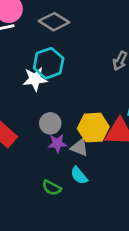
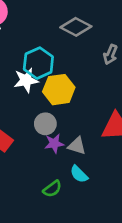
gray diamond: (54, 22) -> (76, 27), moved
yellow hexagon: (93, 128) -> (59, 90), moved
green semicircle: (52, 188) -> (52, 189), turned -60

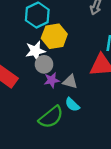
white star: (26, 80) -> (35, 51), moved
green semicircle: (52, 189) -> (51, 117), size x1.6

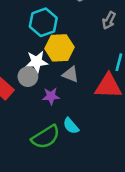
gray circle: (44, 64) -> (28, 77), moved
gray triangle: (70, 82) -> (70, 74), moved

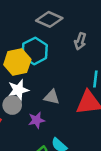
cyan hexagon: (43, 22) -> (35, 51), moved
yellow hexagon: (59, 48) -> (17, 62), moved

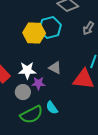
white star: (18, 90) -> (27, 70), moved
gray circle: (12, 105) -> (23, 92), moved

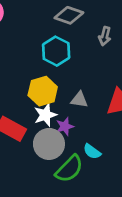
yellow hexagon: (34, 33) -> (43, 91), moved
gray circle: (23, 92) -> (49, 144), size x1.5

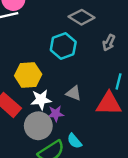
yellow hexagon: (43, 91) -> (28, 75), moved

